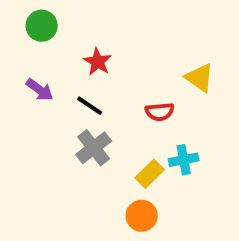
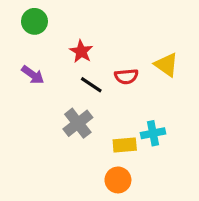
black line: (90, 106) -> (91, 85), moved
red semicircle: (160, 112) -> (126, 76), moved
yellow rectangle: (150, 174) -> (125, 145), turned 40

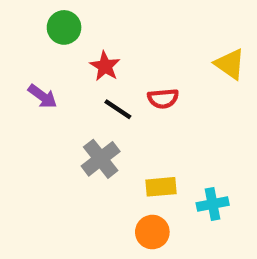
green circle: (34, 21) -> (64, 27), moved
yellow triangle: (166, 65) -> (230, 64), moved
cyan cross: (153, 133) -> (213, 204), moved

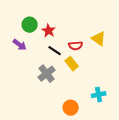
green circle: (64, 27) -> (30, 25), moved
yellow triangle: (230, 64) -> (99, 39), moved
yellow rectangle: (161, 187) -> (72, 64), moved, turned 56

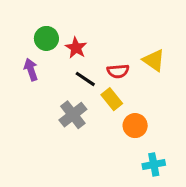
purple arrow: (20, 45) -> (31, 70), turned -144
cyan cross: (99, 95) -> (154, 164), moved
orange circle: (71, 108) -> (135, 126), moved

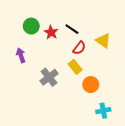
purple arrow: (31, 70) -> (21, 55), moved
red semicircle: (118, 71) -> (79, 48), turned -48
black line: (85, 79) -> (72, 29), moved

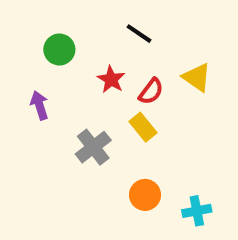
black line: (72, 29) -> (139, 34), moved
red star: (51, 32) -> (111, 79), moved
orange circle: (91, 85) -> (145, 195), moved

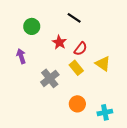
yellow triangle: (197, 77) -> (103, 64), moved

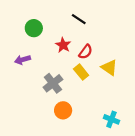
purple arrow: (21, 56) -> (23, 60), turned -88
orange circle: (77, 104) -> (63, 110), moved
cyan cross: (105, 112) -> (111, 119), turned 32

